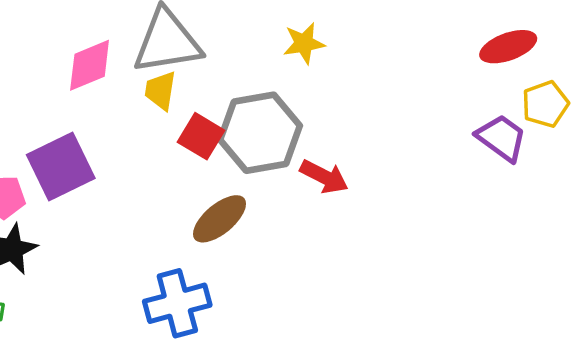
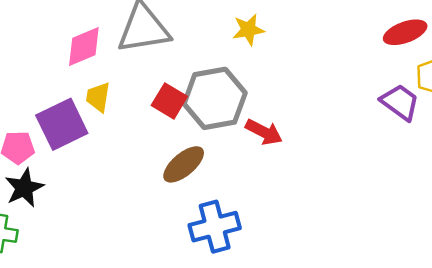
yellow trapezoid: (160, 91) -> (98, 97), moved
blue cross: (177, 303) -> (215, 227), moved

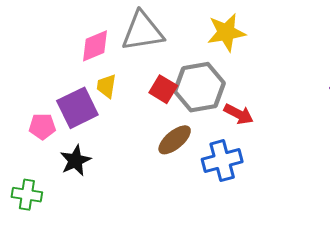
yellow star: (248, 30) -> (226, 32), size x1.5
black star: (24, 188) -> (75, 161), moved
blue cross: (215, 227) -> (222, 161), moved

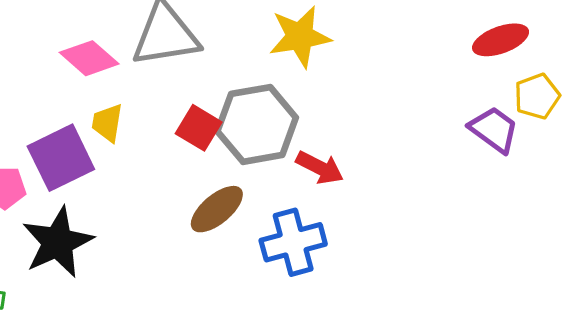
pink diamond: (95, 46) -> (89, 58), turned 64
black star: (75, 161) -> (58, 242), size x1.4

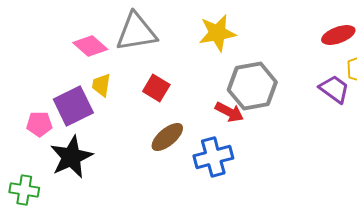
gray hexagon: (257, 124) -> (252, 86), moved

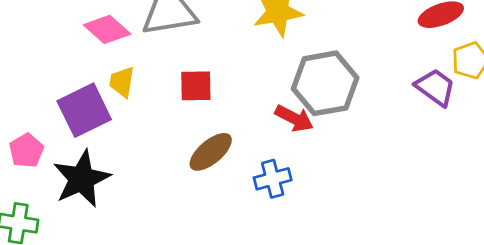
red square: (156, 88) -> (196, 86), turned -32
pink pentagon: (39, 124) -> (26, 151), moved, turned -30
blue cross: (213, 157) -> (273, 179), size x0.7

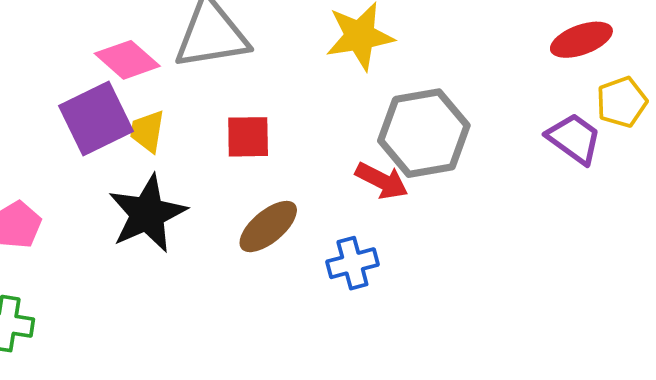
purple square: (84, 110) -> (96, 118), moved
black star: (82, 179) -> (147, 214), moved

